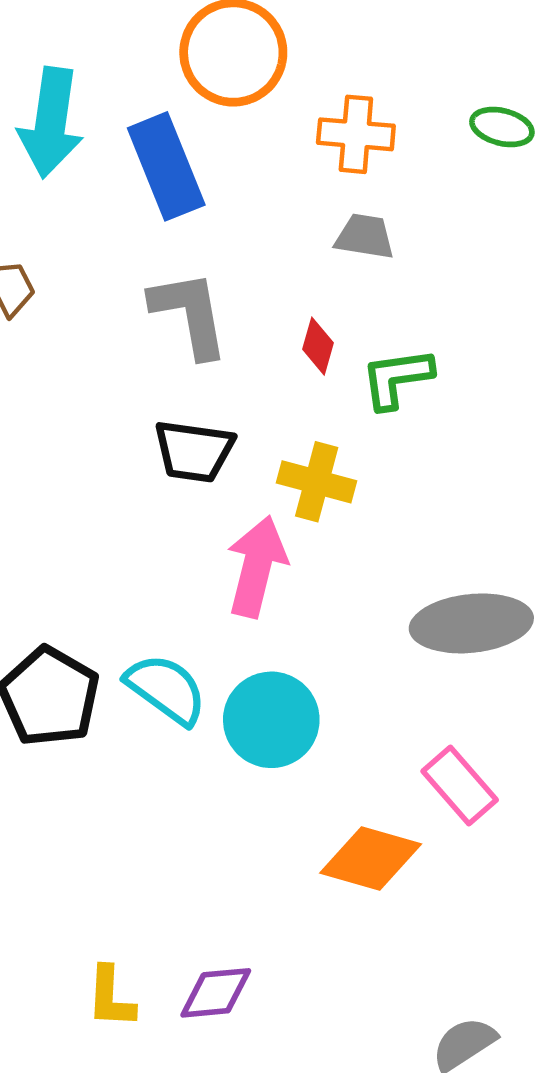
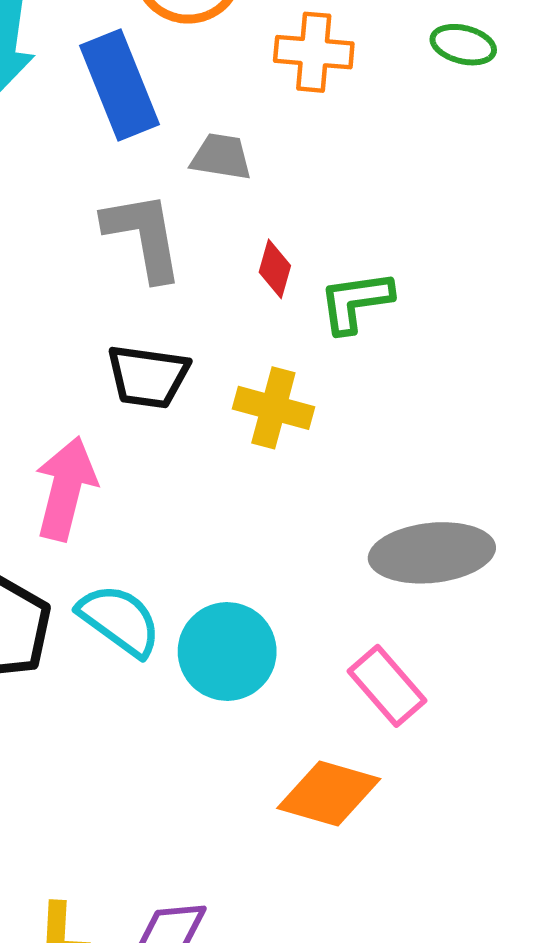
gray trapezoid: (365, 237) -> (221, 157), moved
pink arrow: (257, 567) -> (66, 489), moved
pink rectangle: (460, 786) -> (387, 686), moved

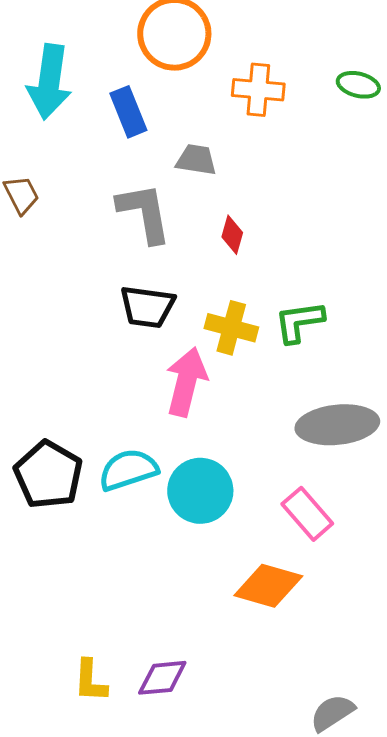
blue rectangle: (119, 85) -> (128, 112), size x0.7
green L-shape: (356, 302) -> (299, 322), moved
pink arrow: (66, 489) -> (186, 382), moved
cyan semicircle: (119, 620) -> (128, 470), turned -54

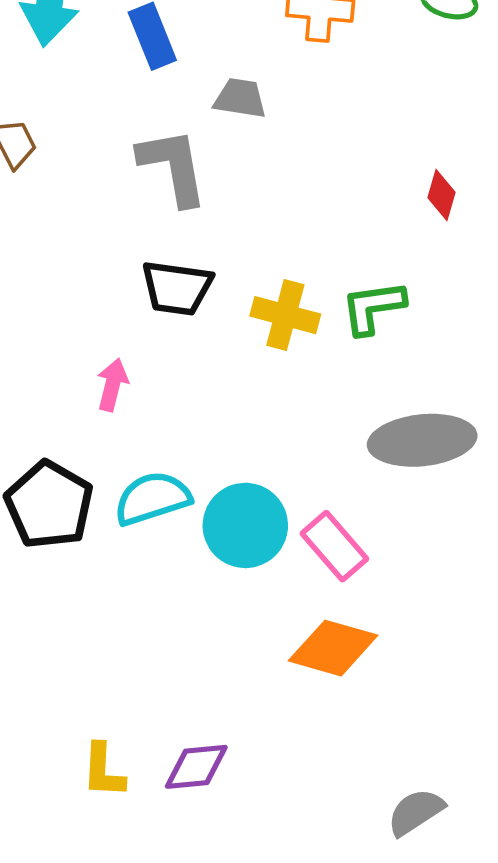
red diamond: (232, 235) -> (441, 195), moved
pink arrow: (186, 382) -> (112, 385), moved, size x0.6
pink rectangle: (307, 514) -> (334, 546), moved

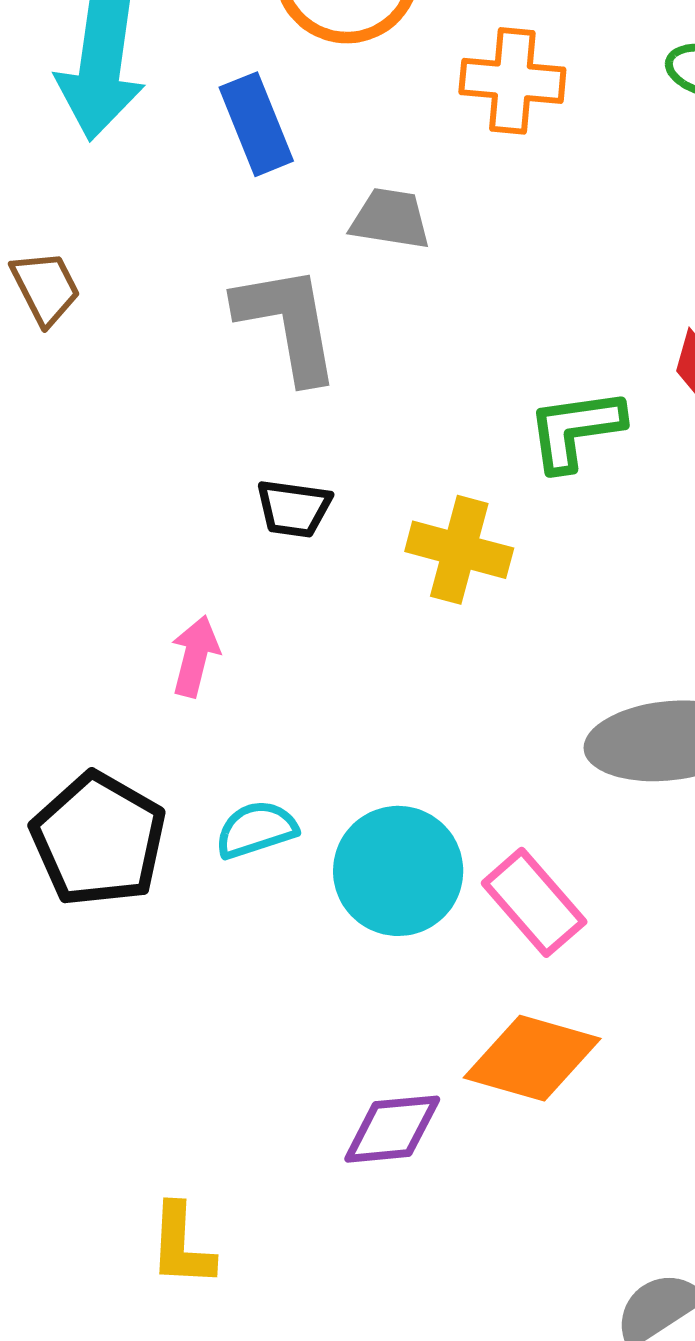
black trapezoid: (177, 288) -> (294, 508), size x0.7
green L-shape: (373, 307) -> (575, 430), moved
cyan semicircle: (152, 498) -> (256, 830), size x0.7
purple diamond: (196, 767) -> (392, 1129), moved

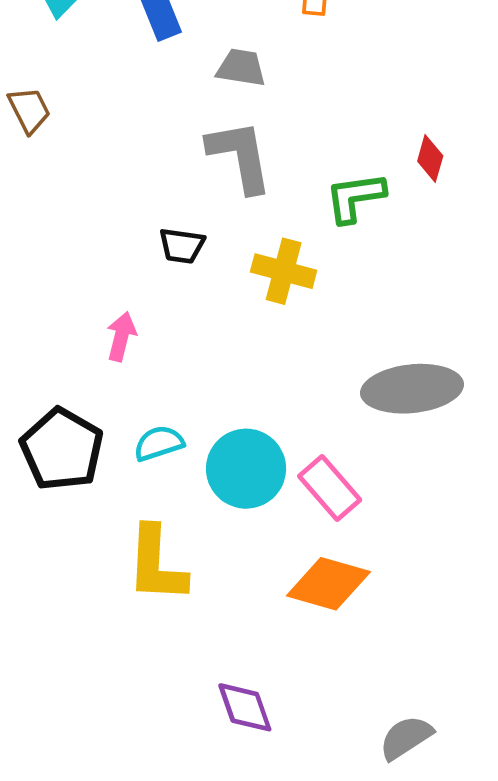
gray L-shape: (288, 323) -> (240, 156), moved
purple diamond: (392, 1129) -> (245, 707), moved, turned 76
yellow L-shape: (181, 1245) -> (156, 564), moved, size x1.5

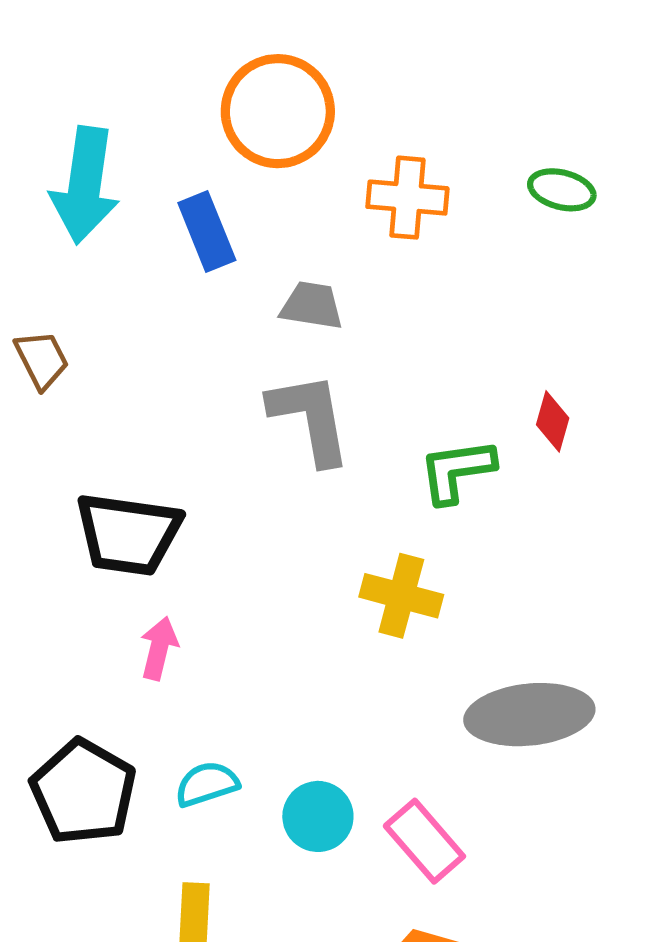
black trapezoid: (182, 246) -> (128, 534), moved, size x1.8
yellow cross: (284, 271) -> (401, 596), moved
cyan circle: (246, 469) -> (318, 816), size x0.7

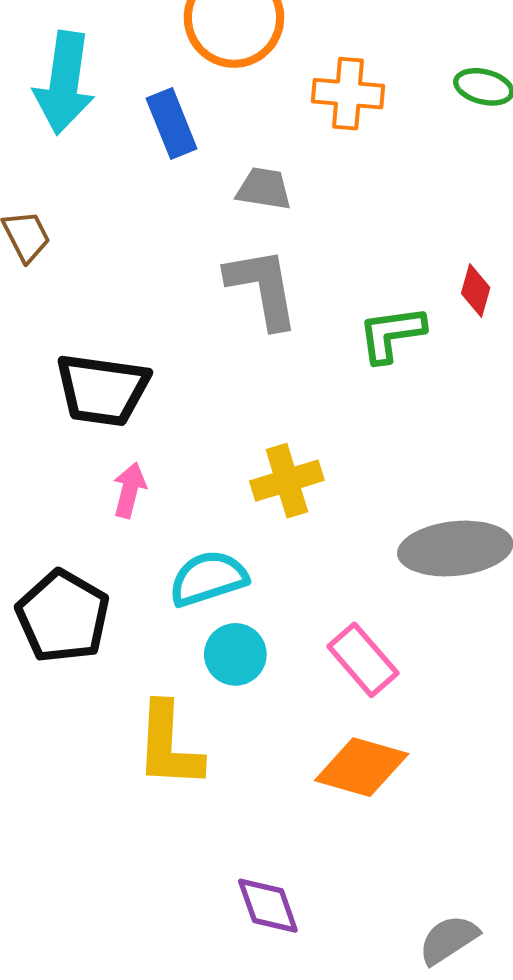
yellow cross: (401, 596) -> (287, 481), moved, turned -32
cyan semicircle: (207, 784) -> (208, 578), moved, size x1.4
cyan circle: (318, 816) -> (235, 654), moved

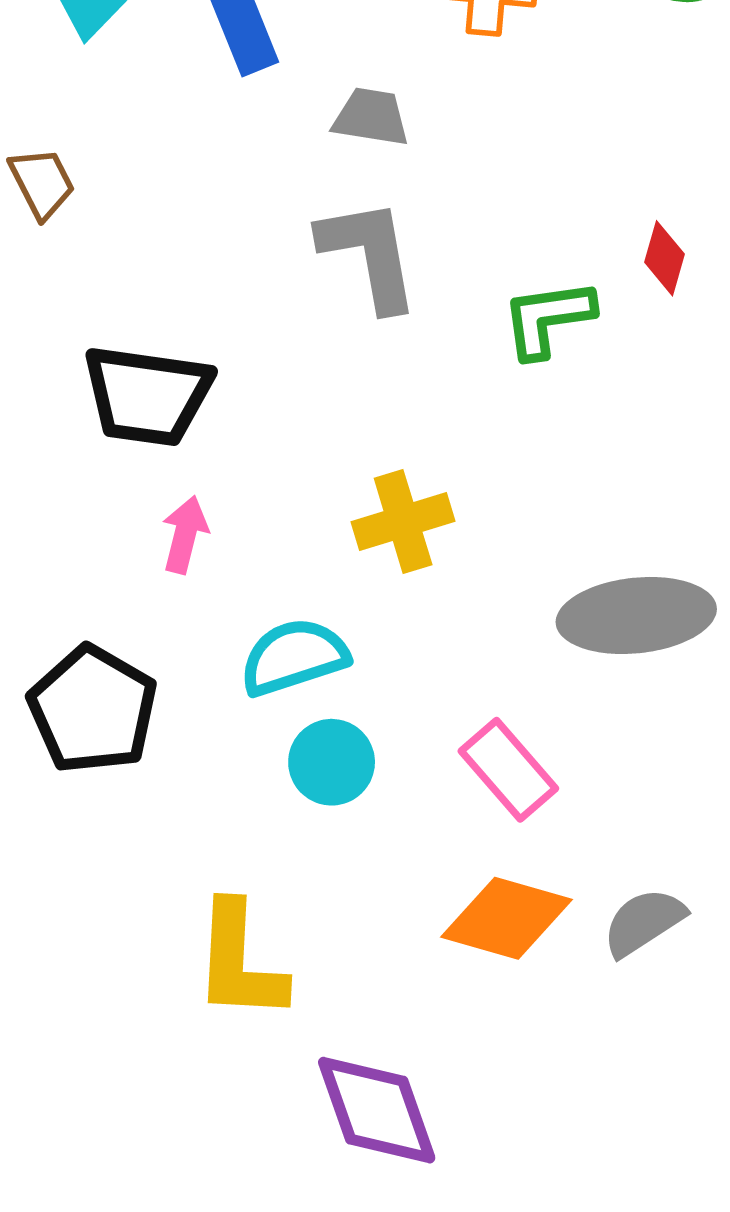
yellow L-shape: (169, 745) -> (239, 962), moved
purple diamond: (268, 906) -> (377, 1110), size x1.4
gray semicircle: (449, 940) -> (644, 922), moved

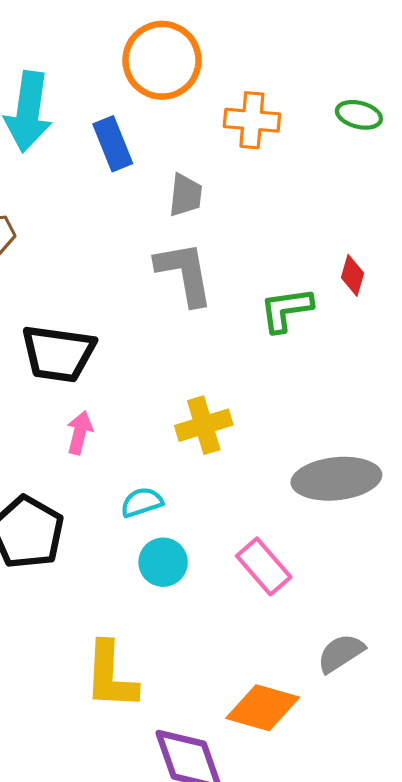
gray trapezoid: (371, 117) -> (186, 195), turned 87
cyan semicircle: (294, 657) -> (142, 502), size x0.7
orange diamond: (506, 918) -> (263, 708), moved

